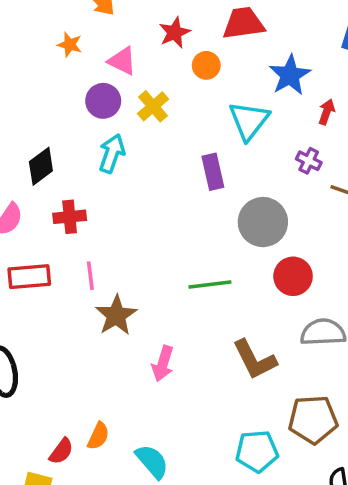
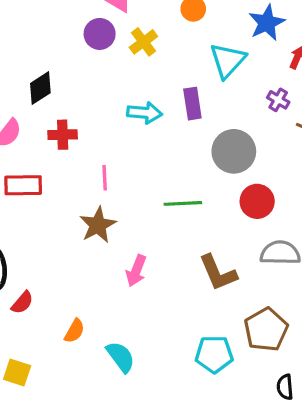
cyan arrow: (112, 154) -> (144, 113), moved, turned 72
pink line: (90, 276) -> (105, 178), moved
brown pentagon: (313, 419) -> (266, 330), turned -30
red semicircle: (61, 451) -> (22, 303), moved

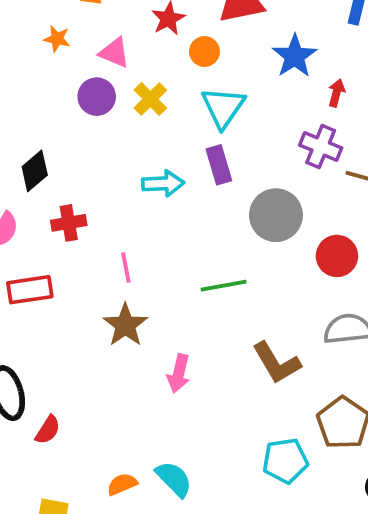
cyan triangle: (228, 60) -> (223, 107), moved
purple cross: (278, 100) -> (321, 147), size x1.5
red circle: (257, 201) -> (337, 256), moved
orange semicircle: (74, 331) -> (122, 484), moved, turned -135

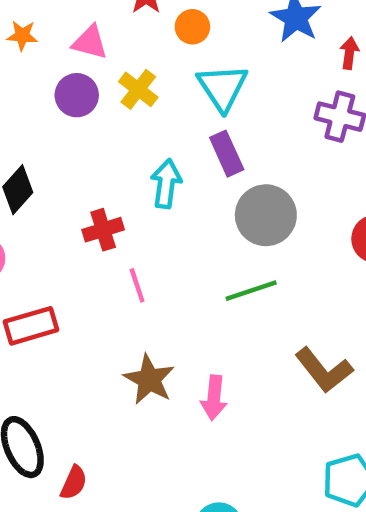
cyan arrow: (163, 183) -> (166, 184), turned -72
gray circle: (276, 215) -> (266, 215), moved
red cross: (69, 223) -> (103, 230), moved
brown star: (125, 325) -> (149, 379), moved

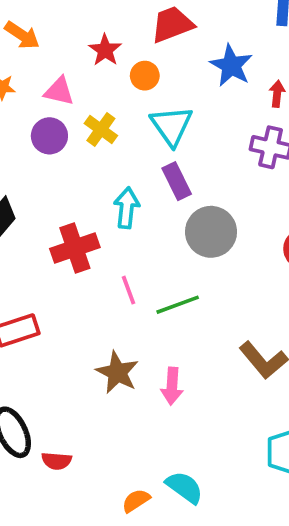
red cross: (103, 230) -> (75, 248), size x1.4
pink line: (137, 285) -> (128, 290), moved
green line: (251, 291) -> (178, 305), moved
red semicircle: (74, 483) -> (57, 461), turned 72

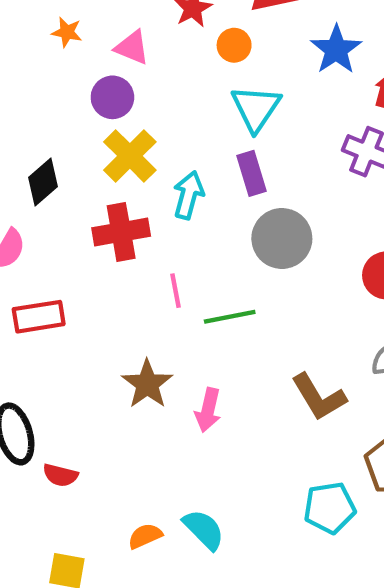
yellow cross: (101, 129) -> (130, 156), moved, size x1.4

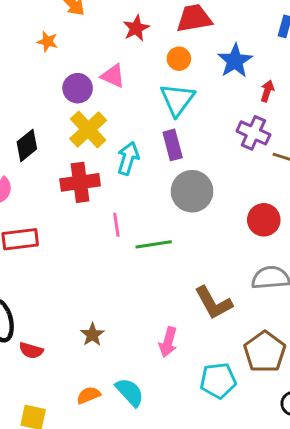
orange circle: (234, 45) -> (179, 59), moved
pink triangle: (132, 47) -> (113, 76), moved
brown star: (147, 384) -> (92, 335), moved, size x0.7
pink arrow: (208, 410) -> (168, 342), moved

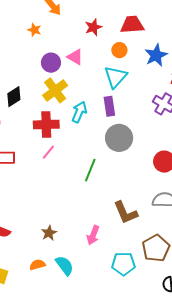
pink line: (116, 225) -> (48, 152), moved, turned 42
green line: (154, 244) -> (90, 170), turned -65
brown star: (92, 335) -> (49, 233), moved

